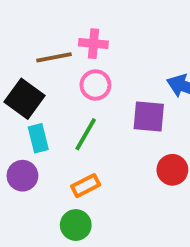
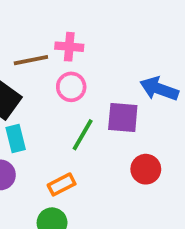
green line: (86, 134) -> (83, 135), moved

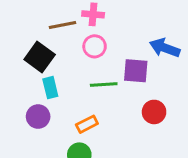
green line: (83, 135) -> (104, 85), turned 56

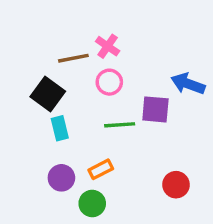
pink cross: (93, 14) -> (108, 46), turned 30
red circle: (154, 112) -> (176, 185), moved
purple circle: (38, 117) -> (61, 178), moved

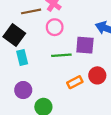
orange rectangle: (101, 169) -> (75, 82), moved
red circle: (176, 185) -> (97, 75), moved

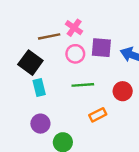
purple square: (85, 45) -> (101, 48), moved
red circle: (97, 75) -> (123, 91), moved

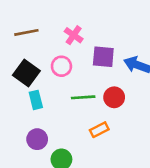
brown line: (49, 36) -> (26, 32), moved
pink circle: (75, 54) -> (61, 66), moved
red circle: (123, 91) -> (114, 97), moved

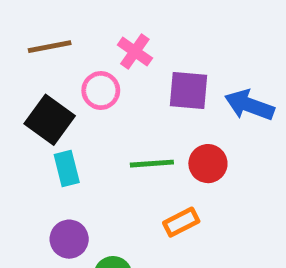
pink circle: (61, 66) -> (101, 90), moved

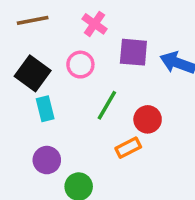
pink circle: (101, 90) -> (80, 65), moved
green line: (152, 164) -> (107, 105), turned -56
red circle: (208, 164) -> (148, 119), moved

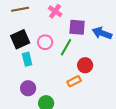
pink circle: (80, 65) -> (45, 42), moved
black square: (33, 73) -> (20, 39), turned 30
green line: (107, 105) -> (66, 47), moved

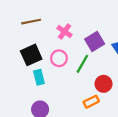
pink cross: (55, 11) -> (65, 32), moved
purple square: (77, 27) -> (95, 42), turned -36

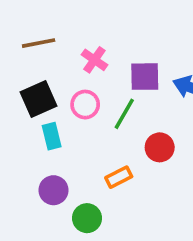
purple square: (95, 42) -> (145, 77), turned 30
orange rectangle: (91, 102) -> (119, 177), moved

